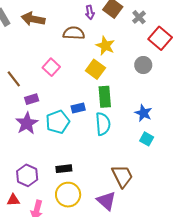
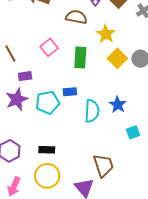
yellow square: (95, 69) -> (117, 58), moved
green rectangle: (105, 97) -> (80, 58), moved
blue star: (143, 113) -> (118, 105), moved
cyan square: (147, 139) -> (133, 132), turned 32

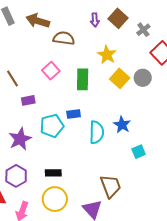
brown semicircle: (76, 17) -> (64, 38), moved
purple star: (17, 99) -> (20, 139), moved

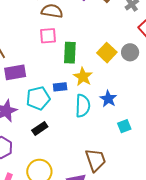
yellow star: (107, 55) -> (83, 77), moved
pink square: (51, 71) -> (48, 36), moved, turned 36
purple rectangle: (28, 100) -> (15, 72), size x1.5
black rectangle: (53, 173) -> (40, 128), moved, turned -35

